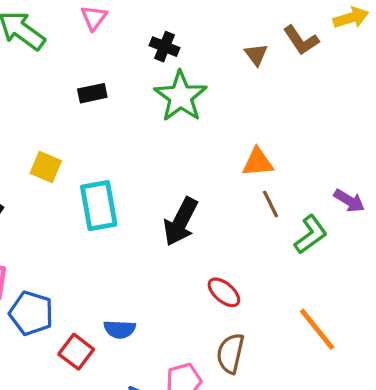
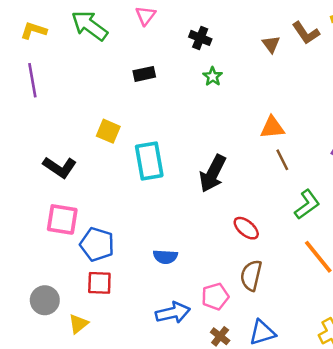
green star: (181, 96) -> (213, 76), size x0.5
green L-shape: (311, 235) -> (307, 205), moved
red square: (76, 352) -> (99, 283), moved, turned -35

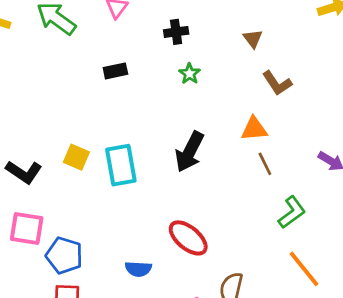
brown L-shape: (306, 33) -> (277, 83), moved
black cross: (200, 38) -> (176, 32), turned -30
yellow square: (108, 131) -> (76, 157), moved
black arrow: (213, 173) -> (190, 152), moved
red ellipse: (246, 228) -> (188, 238), moved, size x1.4

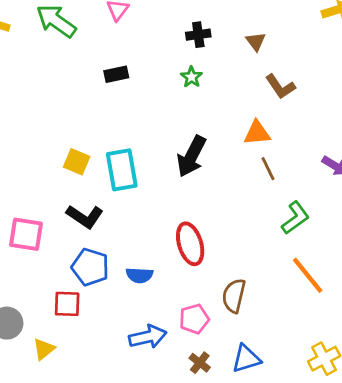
black cross: (176, 32) -> (198, 35), moved
black L-shape: (24, 172) -> (85, 216), moved
red ellipse: (188, 238) -> (190, 244), turned 33
blue pentagon: (64, 255) -> (90, 267), moved

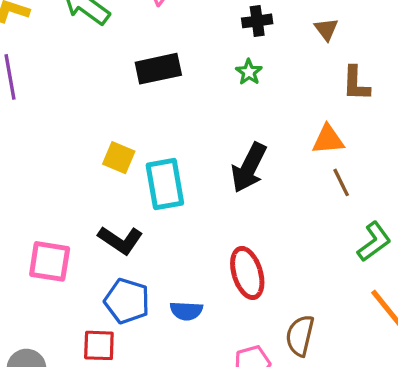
black rectangle: (116, 74) -> (158, 69), size x1.5
brown L-shape: (280, 87) -> (356, 84), turned 36
yellow square: (77, 162) -> (119, 158), moved

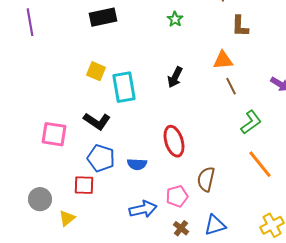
black rectangle: (158, 69) -> (103, 17), moved
black arrow: (249, 168) -> (175, 77), size x0.7

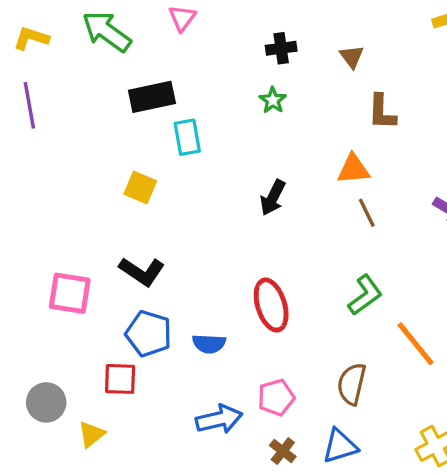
cyan rectangle: (124, 87) -> (187, 137), moved, size x0.7
green L-shape: (251, 122) -> (365, 295), moved
brown semicircle: (206, 179) -> (352, 384), moved

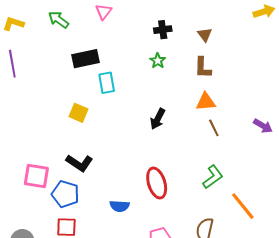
green arrow: (107, 31) -> (58, 20), size x0.7
brown L-shape: (382, 112) -> (203, 68), moved
blue pentagon: (149, 334) -> (65, 194), moved

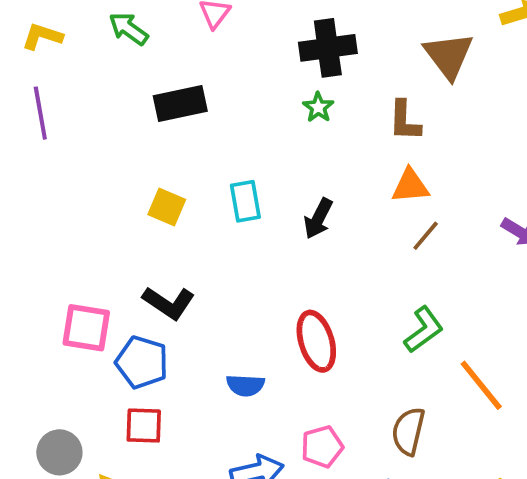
black cross: (163, 30) -> (328, 48), size x1.6
brown triangle: (205, 35) -> (449, 56), moved, size x1.8
cyan rectangle: (107, 83) -> (245, 201), moved
brown line: (214, 128) -> (426, 236), turned 66

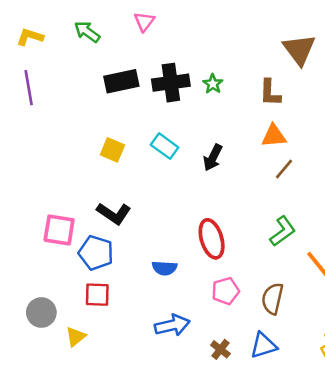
black cross: (328, 48) -> (171, 83), moved
cyan rectangle: (245, 201) -> (165, 146), turned -44
pink pentagon: (322, 447) -> (226, 291), moved

